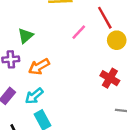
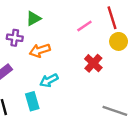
red cross: (110, 78) -> (93, 63), moved
cyan arrow: (34, 96) -> (49, 80), moved

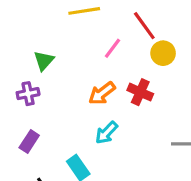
orange arrow: (40, 50) -> (102, 93), moved
cyan arrow: (49, 80) -> (106, 133), moved

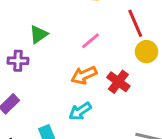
pink line: (113, 48) -> (90, 41), moved

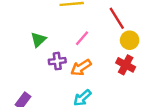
purple cross: (18, 61) -> (57, 61), moved
red cross: (118, 82) -> (126, 65), moved

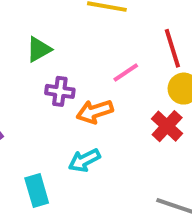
pink line: (82, 38) -> (126, 73), moved

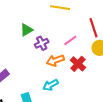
purple cross: (60, 91) -> (42, 43), moved, turned -32
red cross: (167, 126) -> (78, 64), moved

